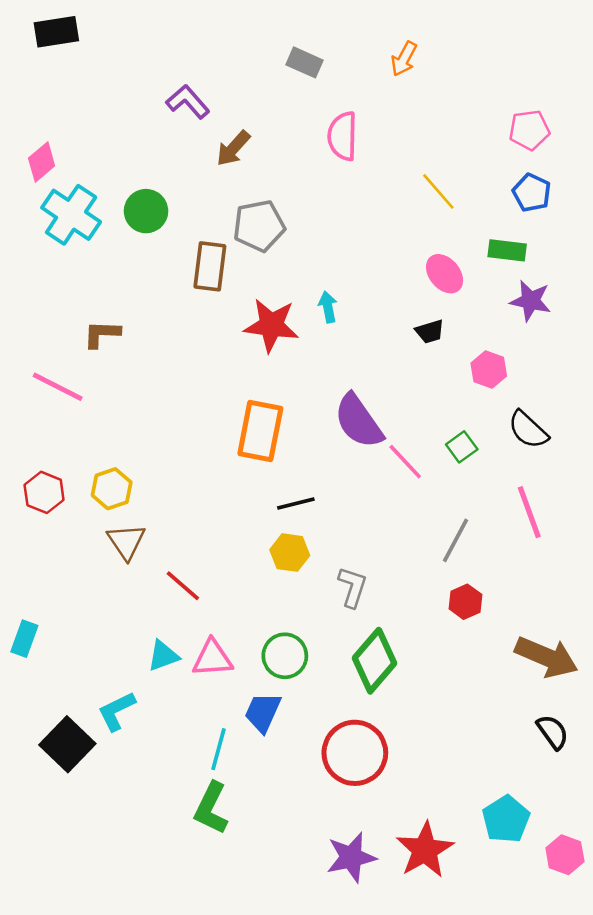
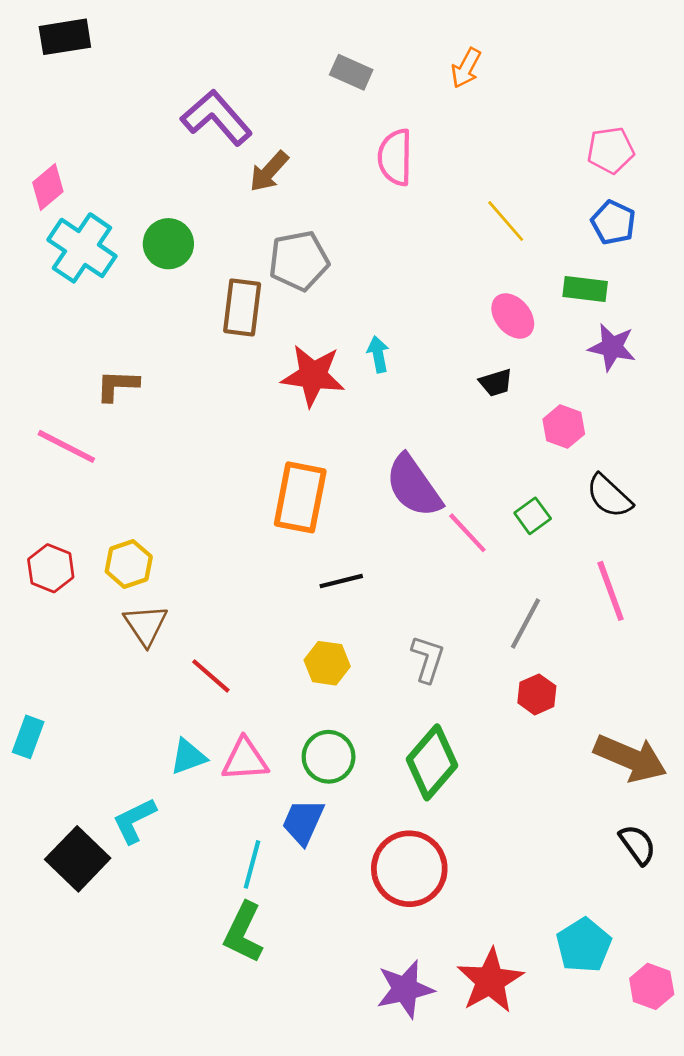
purple L-shape: (188, 102) -> (217, 118), size x1.4
yellow hexagon: (290, 553) -> (327, 663), moved
gray L-shape: (352, 587) -> (428, 659), moved

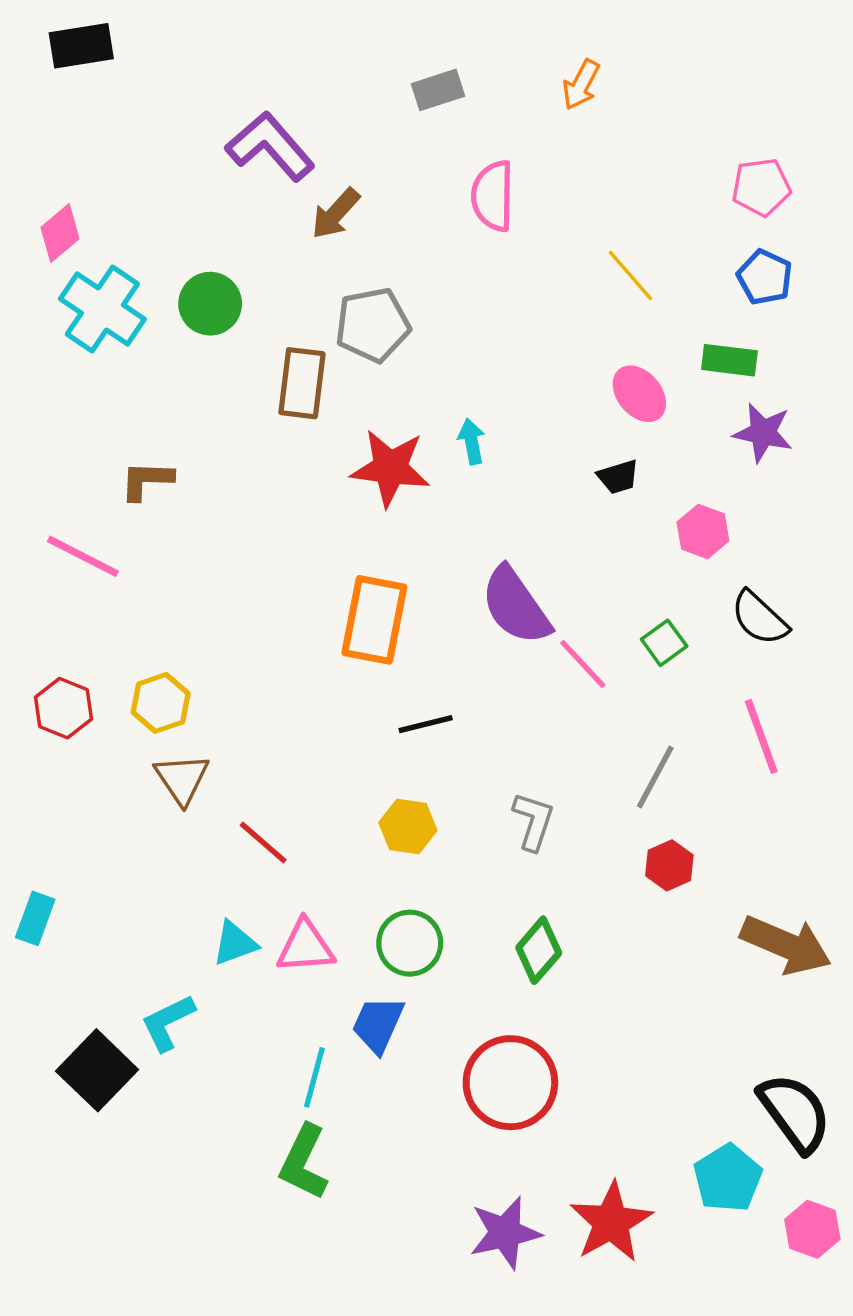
gray rectangle: (351, 72) -> (438, 90), turned -42
green diamond: (432, 762) -> (539, 950), size x0.7
black semicircle: (637, 845) -> (795, 1113), moved, size x1.6

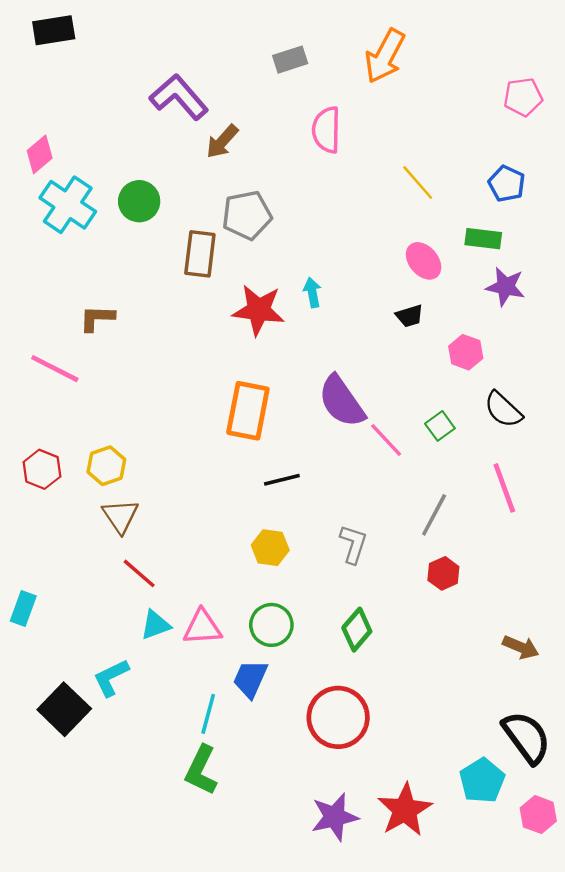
orange arrow: (581, 85) -> (385, 56), size x1.6
pink pentagon: (761, 187) -> (523, 97), moved
red line: (263, 842) -> (139, 573), moved
brown arrow: (786, 945) -> (521, 647), moved, size x0.6

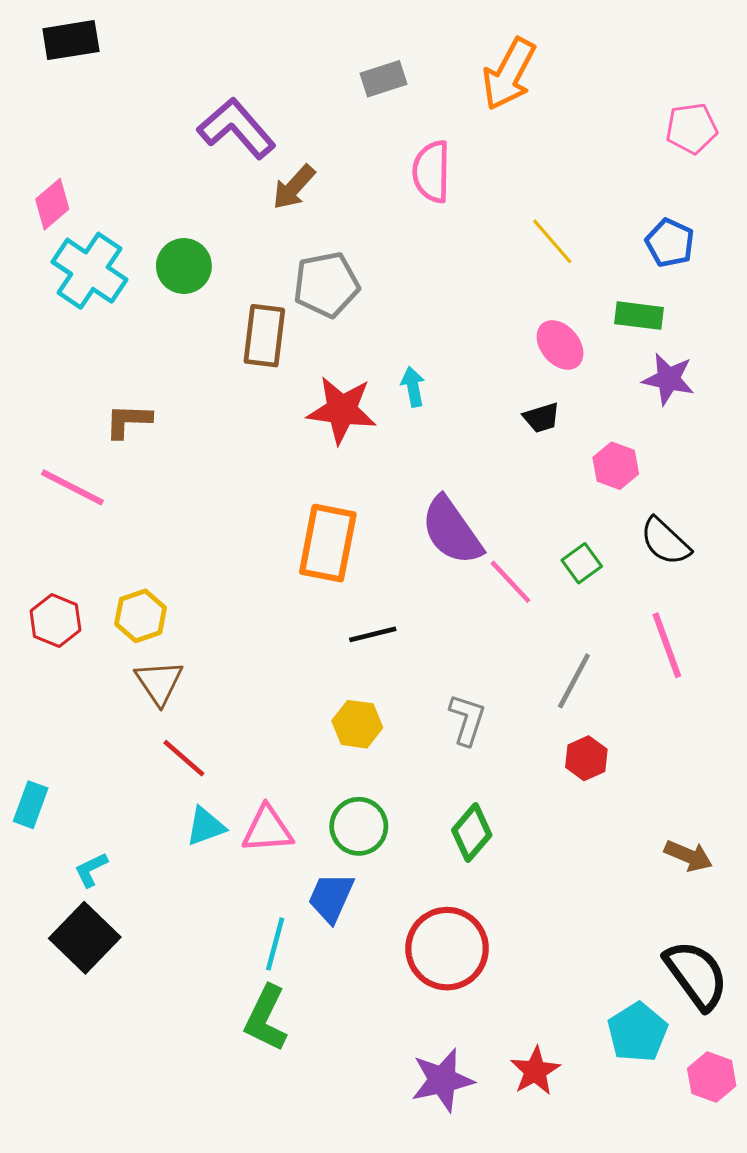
cyan L-shape: (111, 678) -> (91, 870), moved, size x0.7
red star: (405, 810) -> (535, 1071), size x0.7

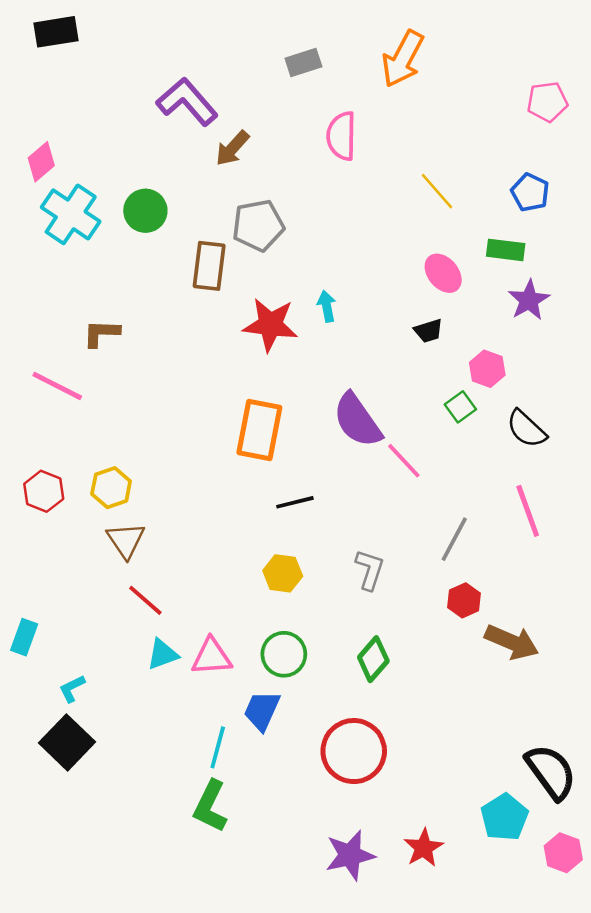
purple star: (668, 379) -> (529, 300), turned 30
green square: (582, 563) -> (460, 407), moved
brown arrow: (688, 856) -> (512, 642), moved, size x1.4

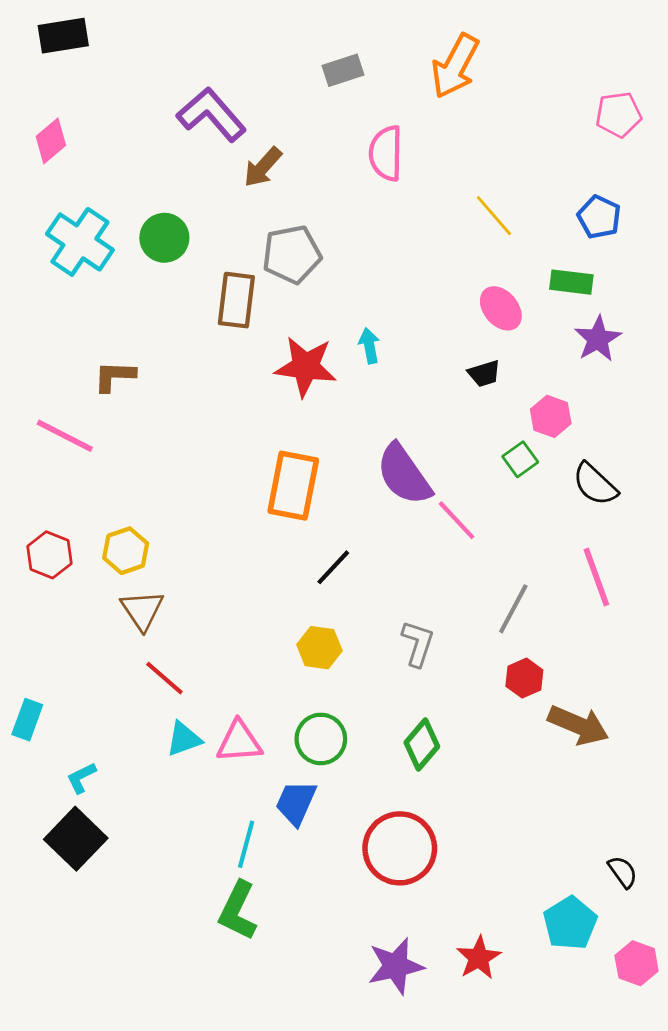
pink diamond: (41, 162) -> (51, 141), moved
black line: (295, 502) -> (333, 567), turned -33
black semicircle: (551, 772) -> (623, 872), size x0.5

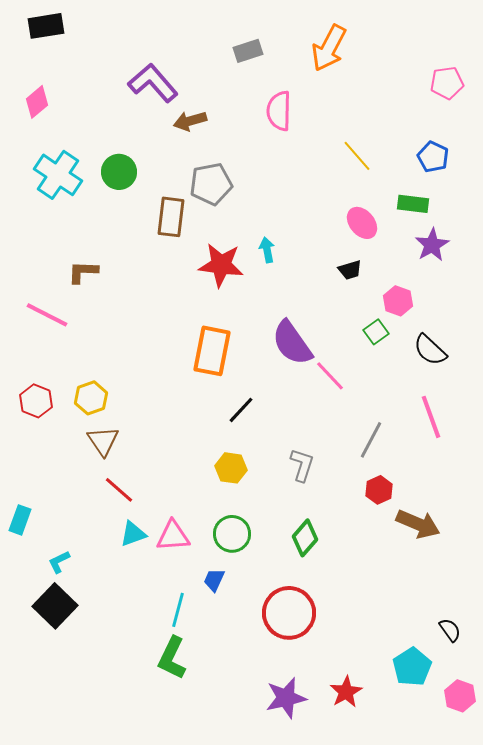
brown arrow: (263, 167) -> (190, 121), turned 32
blue trapezoid: (296, 803) -> (214, 580), size x0.7

